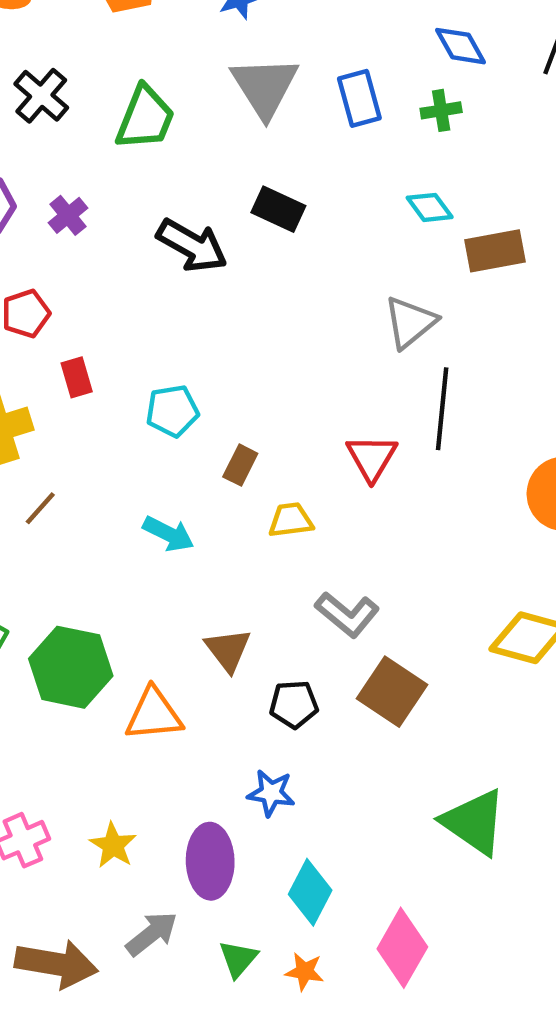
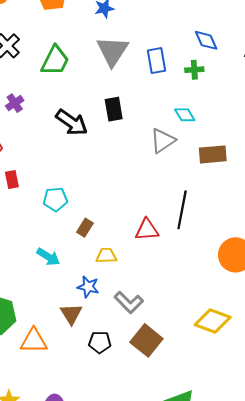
black rectangle: (278, 209) -> (114, 109), turned 50
brown rectangle: (495, 251) -> (213, 154), moved
gray triangle: (410, 322) -> (163, 141), moved
red triangle: (372, 458) -> (147, 230), turned 50
blue star: (271, 793) -> (88, 287), moved

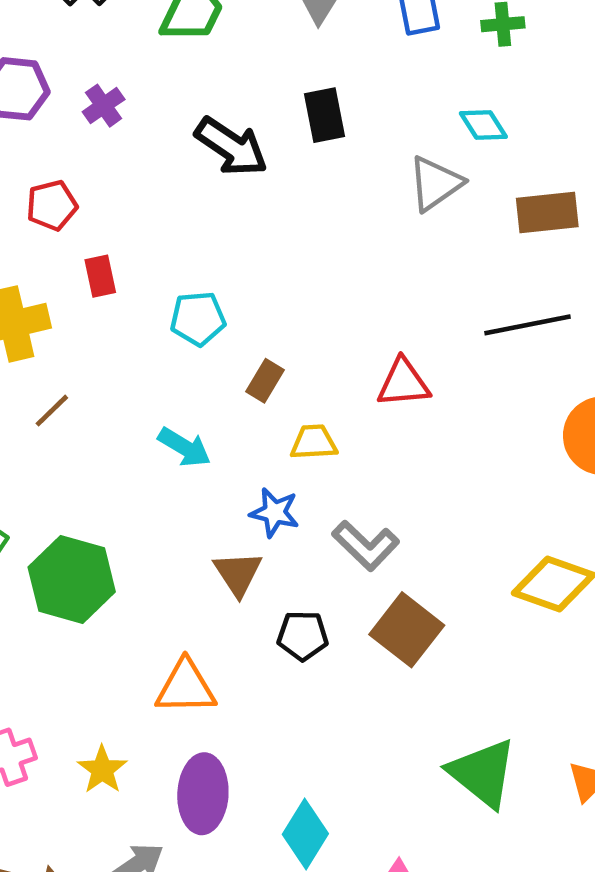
black line: (182, 210) -> (527, 325), moved, turned 69
orange triangle: (34, 341) -> (186, 687), moved

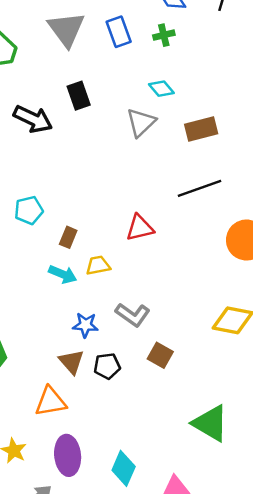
cyan arrow: (184, 447) -> (63, 274), moved
blue star: (275, 512) -> (85, 325), moved
brown triangle: (238, 574) -> (71, 362), moved
brown square: (407, 630) -> (160, 355), size x0.7

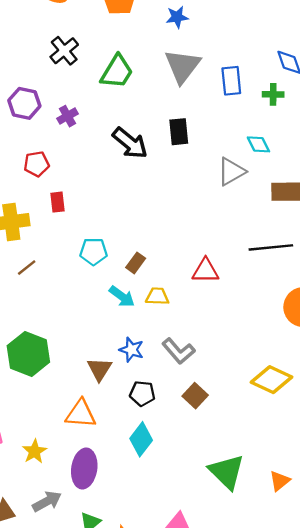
cyan pentagon: (29, 210) -> (94, 252), moved
brown triangle: (71, 362) -> (99, 369), moved
cyan diamond: (124, 468) -> (141, 439), moved

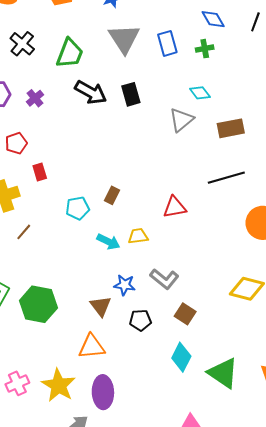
black arrow: (130, 143) -> (91, 92), moved
brown rectangle: (136, 263) -> (112, 195), moved
cyan diamond: (141, 439) -> (181, 357), moved
yellow star: (35, 451) -> (59, 385), size x1.6

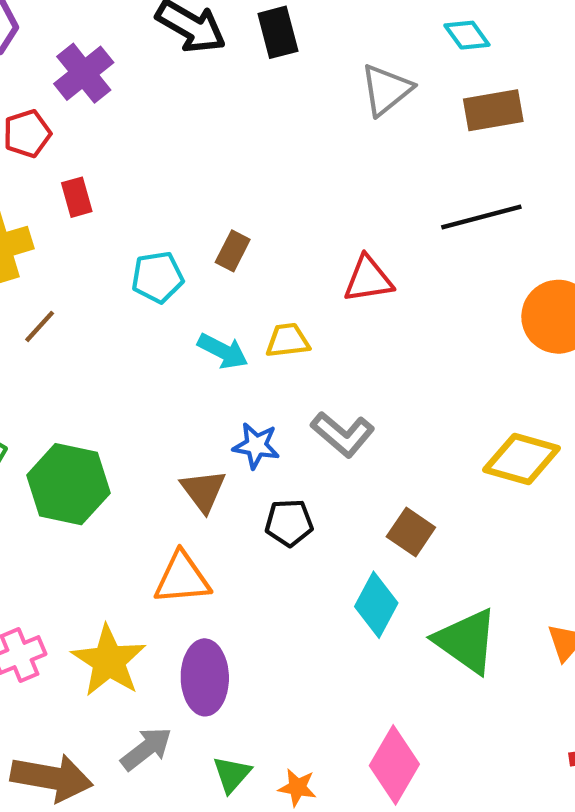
cyan diamond: (200, 93) -> (467, 35), moved
purple cross: (35, 98) -> (84, 73), moved, size x1.5
brown square: (185, 314) -> (411, 532), moved

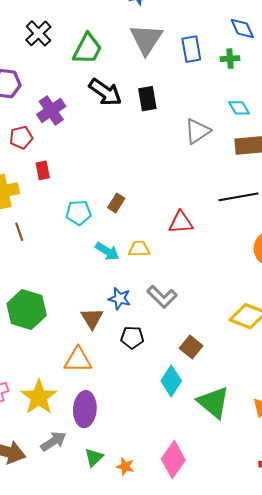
brown line: (40, 326) -> (19, 232), turned -66

